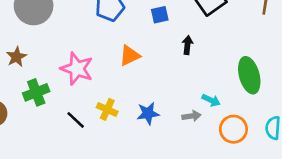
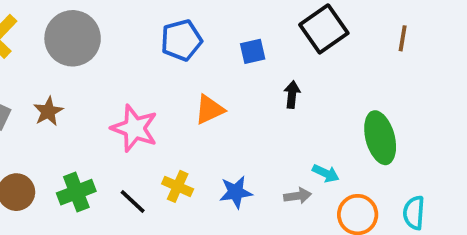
green cross: (36, 92) -> (76, 192), moved

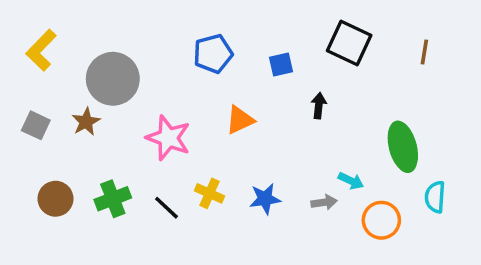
black square: (324, 29) -> (349, 43), turned -30
gray circle: (73, 38) -> (113, 79), moved
cyan semicircle: (414, 213) -> (435, 197), moved

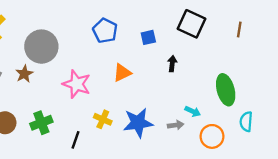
blue pentagon: (213, 54) -> (105, 31), turned -30
blue star: (265, 199) -> (138, 123), size x1.5
black line: (167, 208) -> (75, 140), moved, turned 66

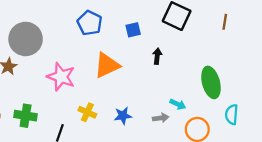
orange triangle: (122, 73) -> (107, 65), size x1.4
green cross: (41, 123) -> (26, 116), turned 30
blue star: (138, 123) -> (123, 116), size x0.6

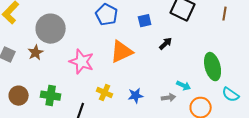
black arrow: (157, 56) -> (166, 44), turned 40
cyan semicircle: (232, 115) -> (231, 95), turned -60

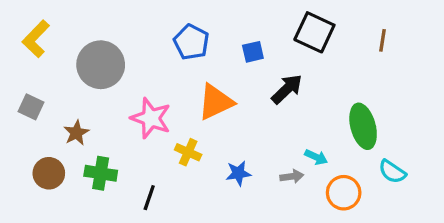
black arrow: (166, 44) -> (287, 89), size x1.5
brown star: (36, 53) -> (76, 133), moved
yellow cross: (105, 93) -> (188, 152), moved

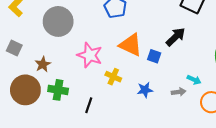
blue square: (253, 52) -> (154, 56), moved, turned 32
orange triangle: (216, 102) -> (131, 45), turned 50
brown circle: (49, 173) -> (25, 90), size x1.5

